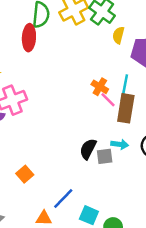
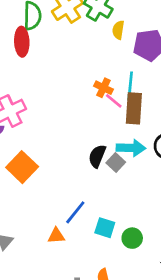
cyan arrow: (120, 144) -> (131, 148), size x1.5
gray square: (105, 156) -> (116, 163), turned -35
orange square: (25, 174) -> (22, 167), moved, size x1.6

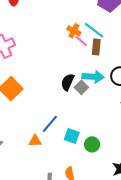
cyan line: (130, 86) -> (94, 30), turned -60
brown rectangle: (134, 108) -> (96, 47), size x0.7

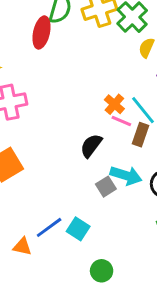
pink line: (81, 41) -> (121, 121), turned -32
black semicircle: (68, 82) -> (91, 146), moved
cyan square: (72, 136) -> (78, 229), moved

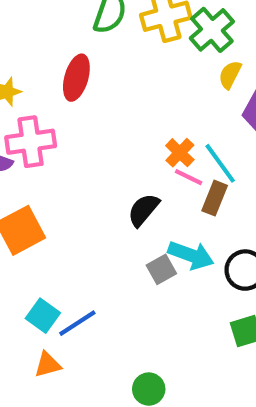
red ellipse: (42, 32) -> (76, 78), moved
cyan square: (78, 229) -> (43, 316), moved
orange triangle: (22, 247) -> (48, 365), moved, turned -30

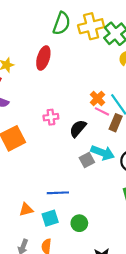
pink cross: (31, 142) -> (51, 117), moved, size x0.6
cyan square: (43, 316) -> (50, 218), moved, turned 35
blue line: (77, 323) -> (58, 193), moved, turned 30

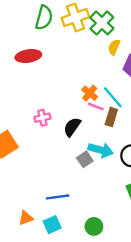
red ellipse: (43, 58) -> (28, 56), turned 70
green circle: (79, 223) -> (94, 226), moved

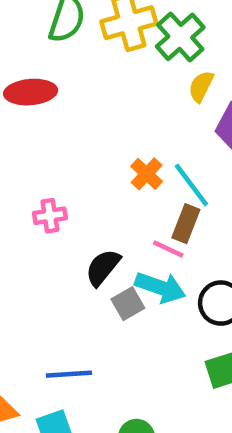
pink line: (96, 106) -> (168, 249), moved
black semicircle: (72, 127) -> (103, 267), moved

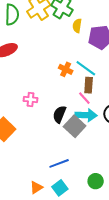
pink cross: (50, 216) -> (31, 99), turned 32
pink line: (168, 249) -> (84, 98), turned 40
gray square: (128, 304) -> (75, 126), size x1.5

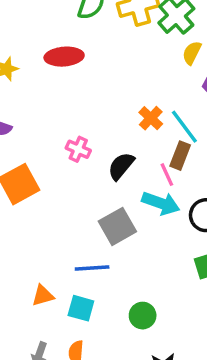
black semicircle: (59, 114) -> (121, 166), moved
gray square: (75, 126) -> (117, 226), moved
cyan square: (60, 188) -> (81, 308), turned 35

